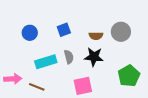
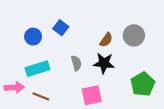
blue square: (64, 30) -> (61, 28), moved, turned -32
brown semicircle: (96, 36) -> (106, 40), turned -56
cyan rectangle: (46, 62) -> (38, 69), moved

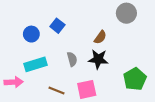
gray circle: (134, 35) -> (126, 13), moved
brown line: (41, 96) -> (56, 90), moved

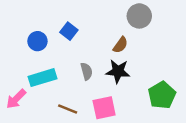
gray circle: (126, 13) -> (139, 16), moved
pink arrow: (14, 82) -> (16, 99), turned 138

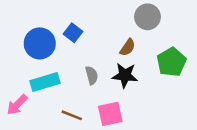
blue circle: (37, 41) -> (40, 43), size x1.5
green pentagon: (162, 95) -> (171, 62), moved

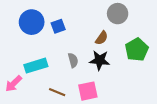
blue square: (73, 33) -> (58, 26), turned 32
blue circle: (40, 43) -> (32, 22), moved

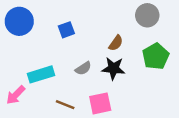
gray circle: (118, 14) -> (147, 15), moved
blue circle: (32, 22) -> (19, 21), moved
gray semicircle: (73, 60) -> (83, 68), turned 72

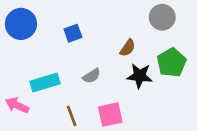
black star: (113, 68) -> (140, 76), moved
pink arrow: (16, 95) -> (17, 105), turned 70
brown line: (65, 105) -> (72, 116), turned 48

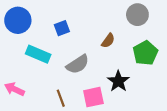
gray semicircle: (92, 76) -> (78, 64), size x1.5
black star: (140, 76) -> (118, 81), moved, turned 30
cyan rectangle: (45, 83) -> (38, 54), moved, turned 40

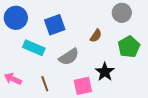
blue square: (62, 28) -> (55, 25), size x1.5
brown line: (61, 98) -> (45, 84), moved

